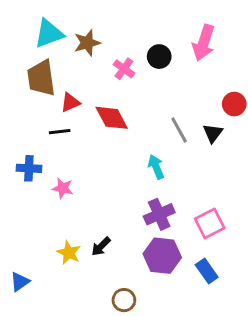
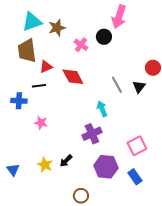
pink arrow: (204, 43) -> (119, 17), moved
blue cross: (29, 168) -> (19, 101), moved
purple cross: (159, 214) -> (92, 134), moved
blue triangle: (20, 282) -> (13, 170), moved, turned -32

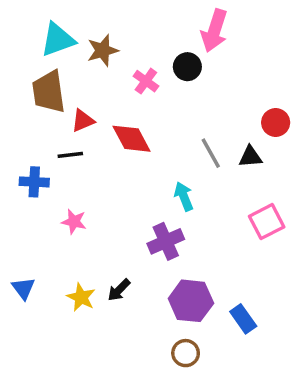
black triangle: (139, 87) -> (250, 157), turned 48
pink square: (137, 146) -> (267, 222), moved
blue triangle: (13, 170) -> (23, 288), moved
brown circle: (81, 196) -> (186, 353), moved

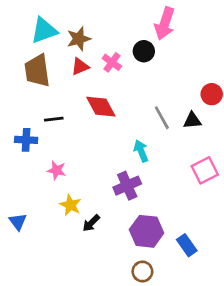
red triangle: (83, 121) -> (80, 66), moved
yellow star: (81, 297) -> (70, 205), moved

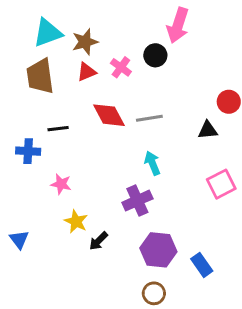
gray line: (162, 118) -> (149, 118), moved, turned -70

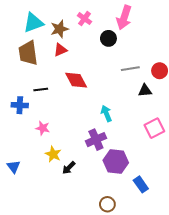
pink cross: (121, 67) -> (84, 19), moved
gray line: (149, 118) -> (130, 69), moved
purple hexagon: (158, 250) -> (116, 161), moved

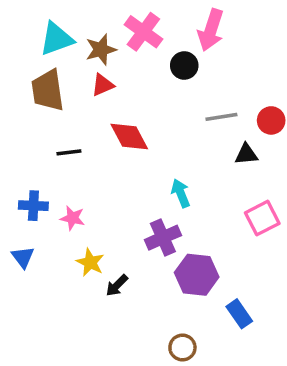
pink cross: (84, 19) -> (143, 32), size x1.5
blue cross: (20, 105) -> (33, 206), moved
blue triangle: (14, 167) -> (23, 257), moved

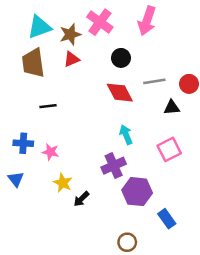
black circle: (184, 65) -> (121, 58), moved
red diamond: (129, 136) -> (120, 93), moved
pink square: (262, 218) -> (169, 149), moved

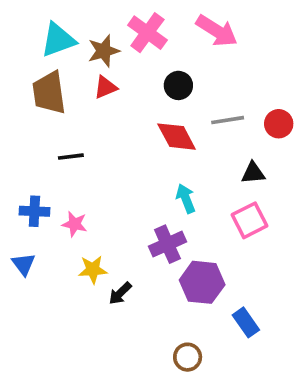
pink arrow: (147, 21) -> (217, 31), turned -76
black triangle: (172, 107) -> (253, 173), moved
yellow star: (63, 183) -> (93, 270), turned -30

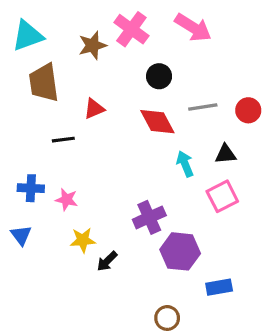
cyan triangle: (58, 40) -> (28, 36), moved
red triangle: (106, 87) -> (94, 109), moved
cyan arrow: (186, 198) -> (185, 164), moved
blue rectangle: (246, 322) -> (219, 287), turned -65

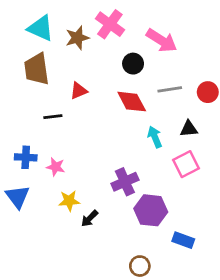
pink arrow: (193, 28) -> (162, 40), moved
cyan triangle: (28, 36) -> (41, 28), moved, turned 44
blue triangle: (21, 235) -> (18, 197), size x1.4
blue rectangle: (219, 287) -> (183, 240), turned 30

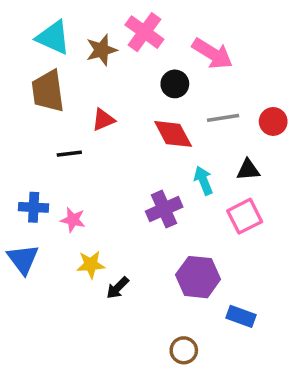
purple cross: (125, 182) -> (164, 209), moved

